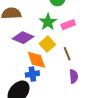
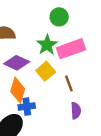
pink rectangle: (68, 25) -> (71, 49), size x1.6
orange diamond: (36, 60) -> (18, 90), moved, turned 35

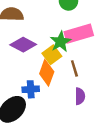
green star: (47, 45) -> (61, 42), moved
orange diamond: (18, 90) -> (47, 73), moved

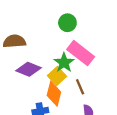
pink rectangle: (79, 34) -> (81, 53), turned 60

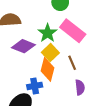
green star: (64, 63) -> (48, 33), moved

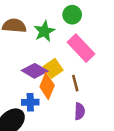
green star: (48, 33) -> (44, 31), moved
purple diamond: (23, 46) -> (35, 71), moved

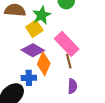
pink rectangle: (81, 48) -> (67, 44), moved
yellow square: (53, 68) -> (34, 29), moved

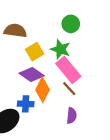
green star: (42, 15) -> (60, 49), moved, turned -30
brown line: (69, 61) -> (69, 89), turned -32

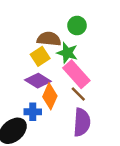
brown semicircle: (15, 31) -> (49, 39), moved
purple semicircle: (72, 116) -> (82, 122), size x1.6

